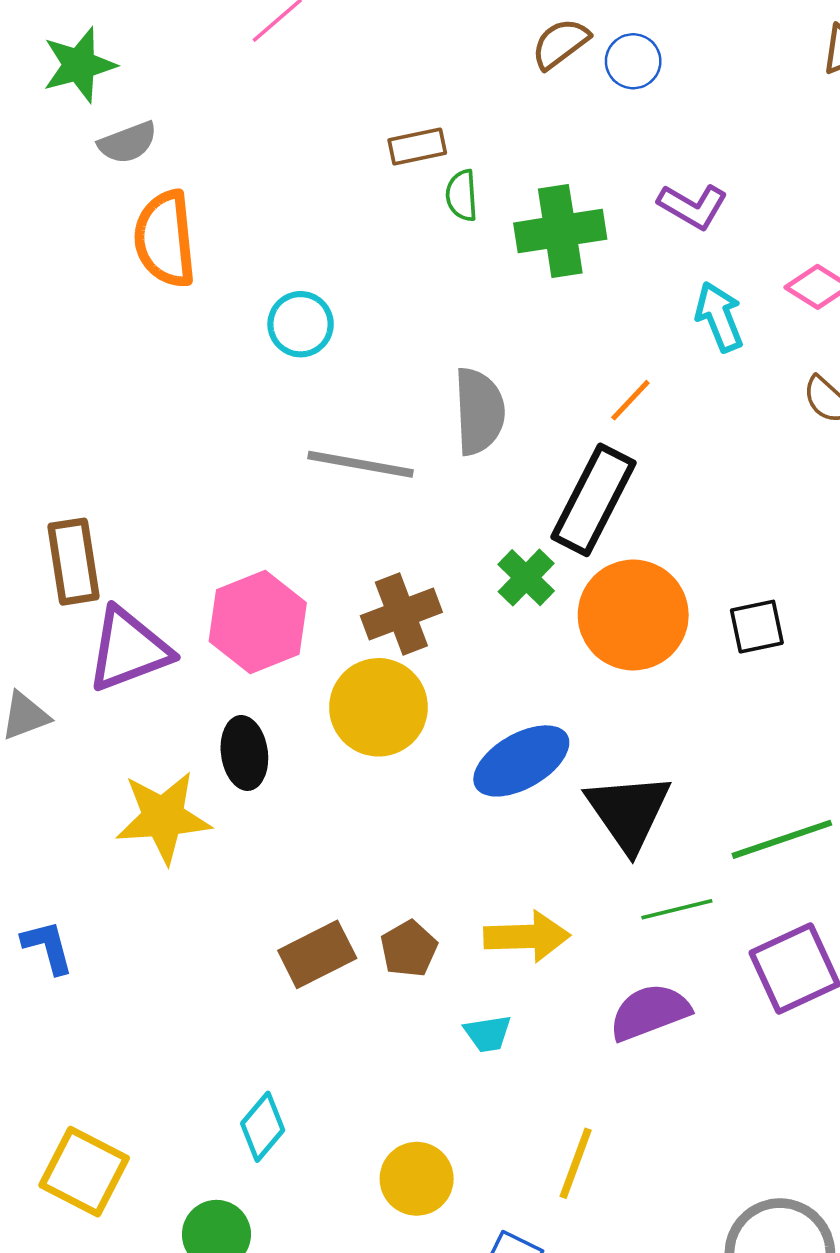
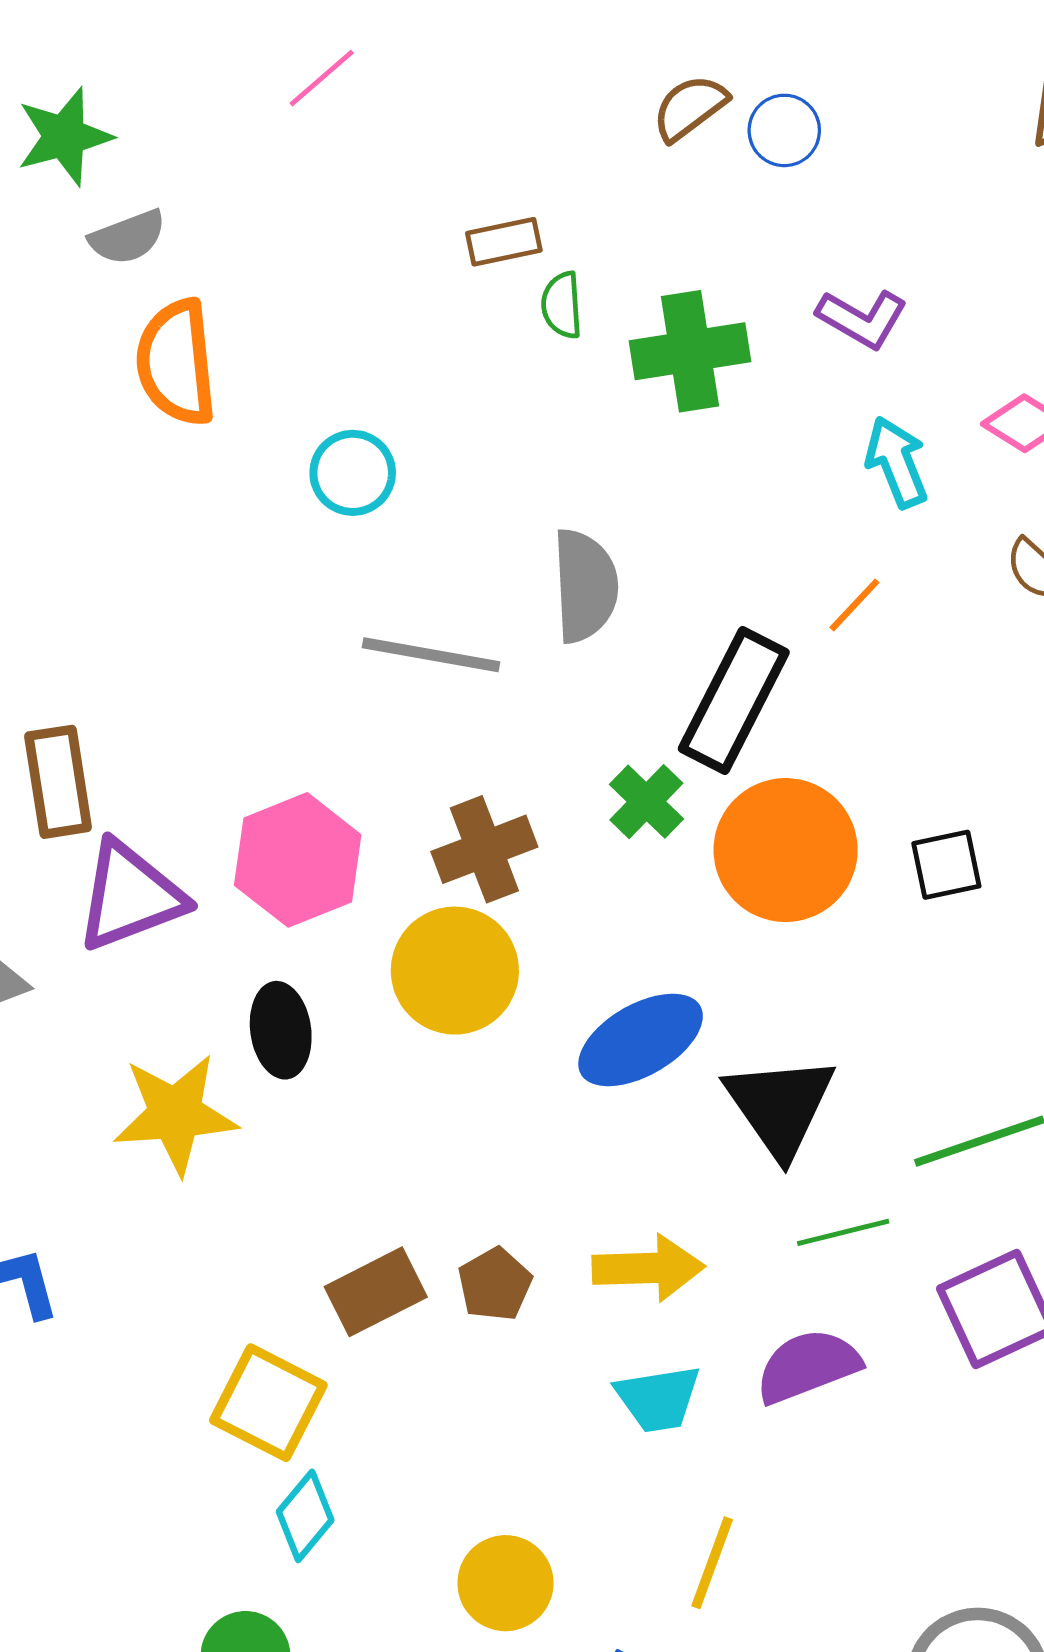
orange line: (630, 400) -> (854, 605), moved
cyan trapezoid: (488, 1034) -> (658, 1399), moved, size x1.4
yellow square: (84, 1172) -> (268, 1403), moved

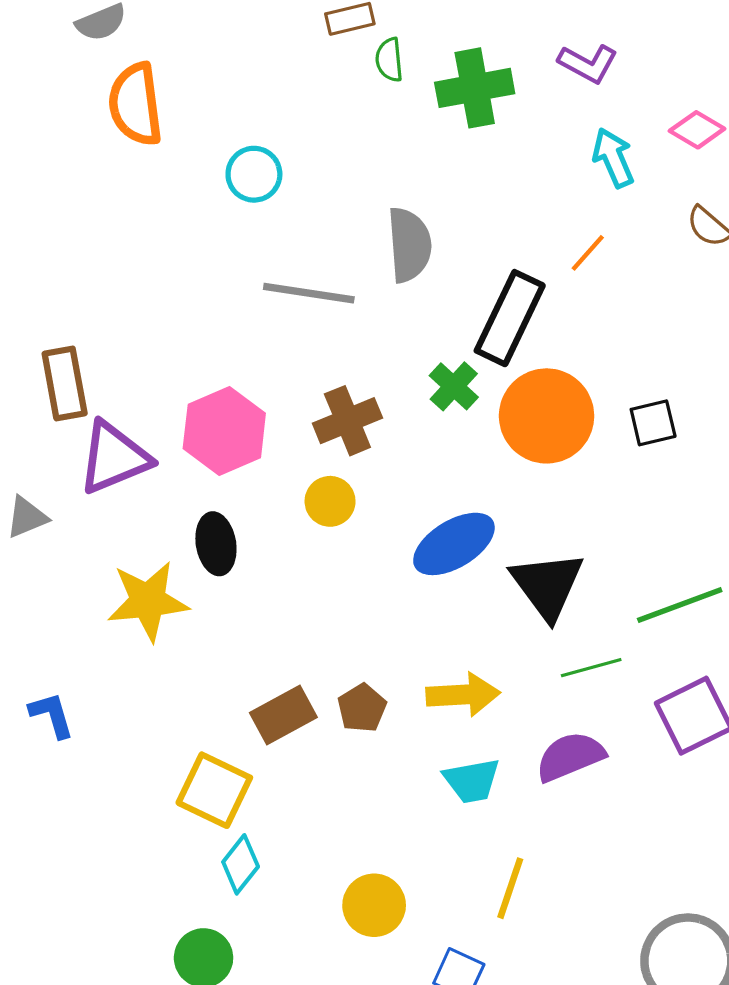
yellow circle: (455, 971) -> (330, 501), size x0.6

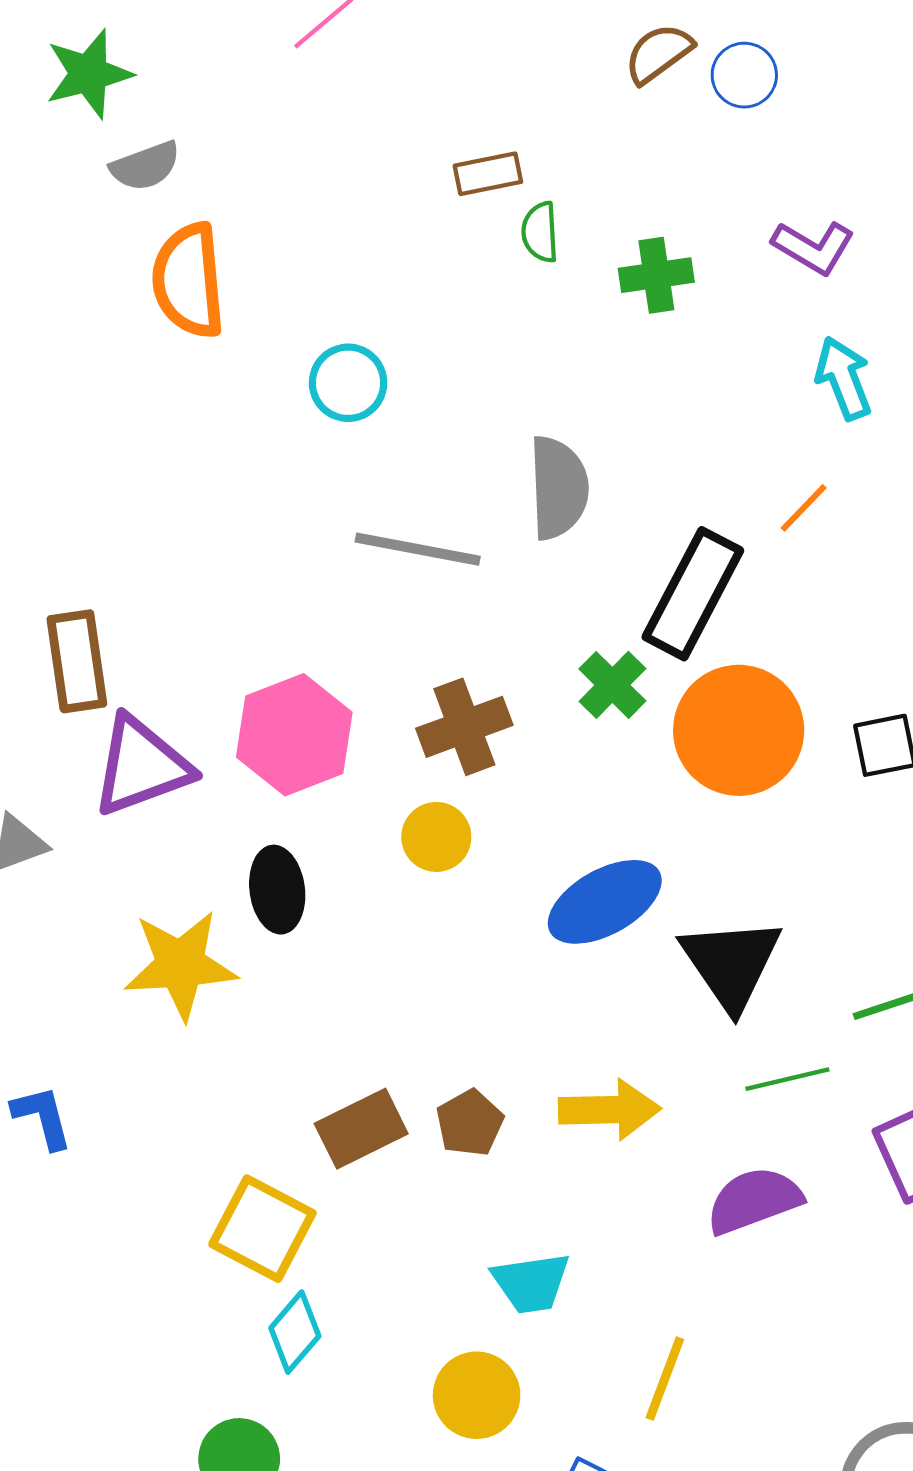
green cross: (475, 88) -> (656, 275), size x0.7
cyan trapezoid: (472, 781) -> (531, 1283), moved

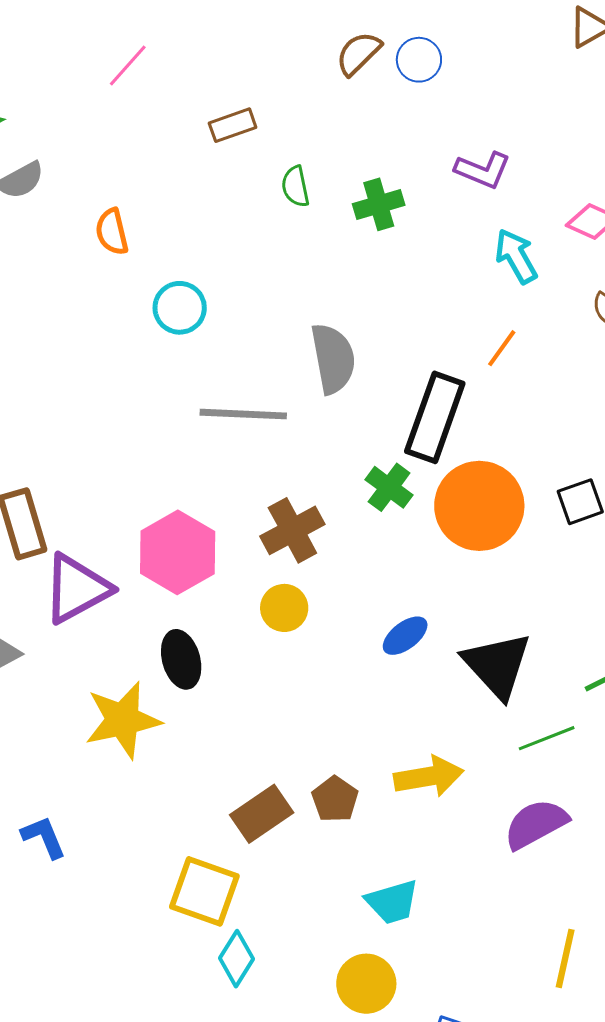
brown rectangle: (488, 174) -> (233, 125), moved
orange semicircle: (189, 281) -> (112, 232), moved, size x0.6
blue ellipse: (605, 902) -> (405, 636), size x0.6
yellow line: (665, 1379) -> (565, 958), moved

